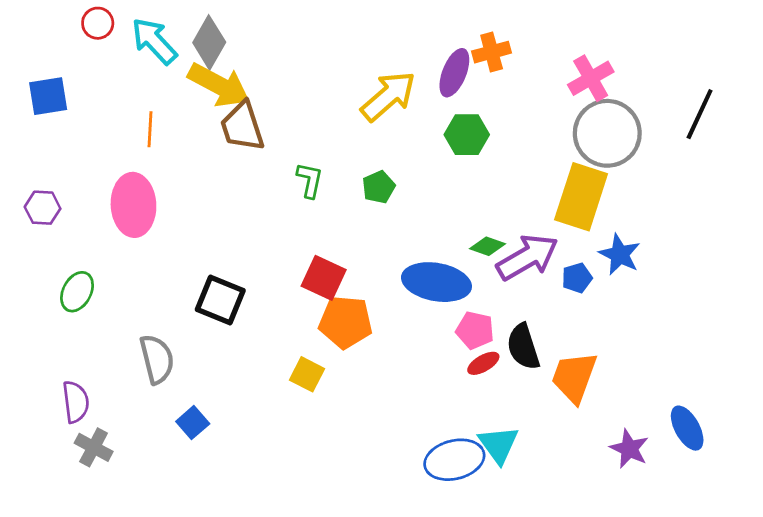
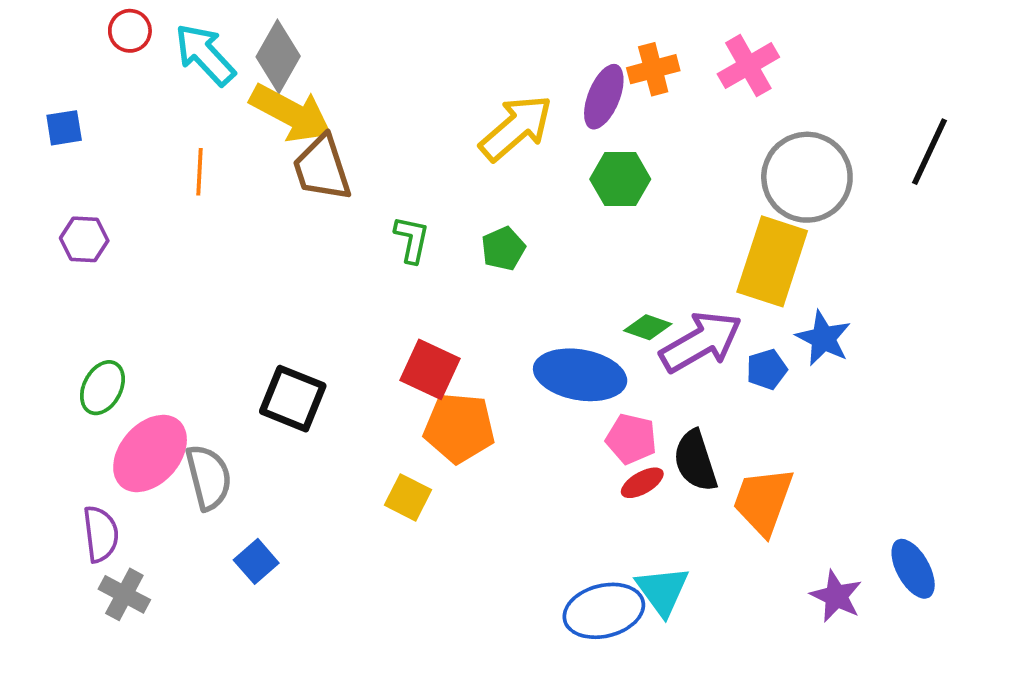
pink cross: (591, 78) -> (748, 66), moved
blue square: (48, 96) -> (64, 128), size x0.7
pink ellipse: (133, 205) -> (150, 453), moved, turned 44
purple hexagon: (43, 208) -> (84, 239), moved

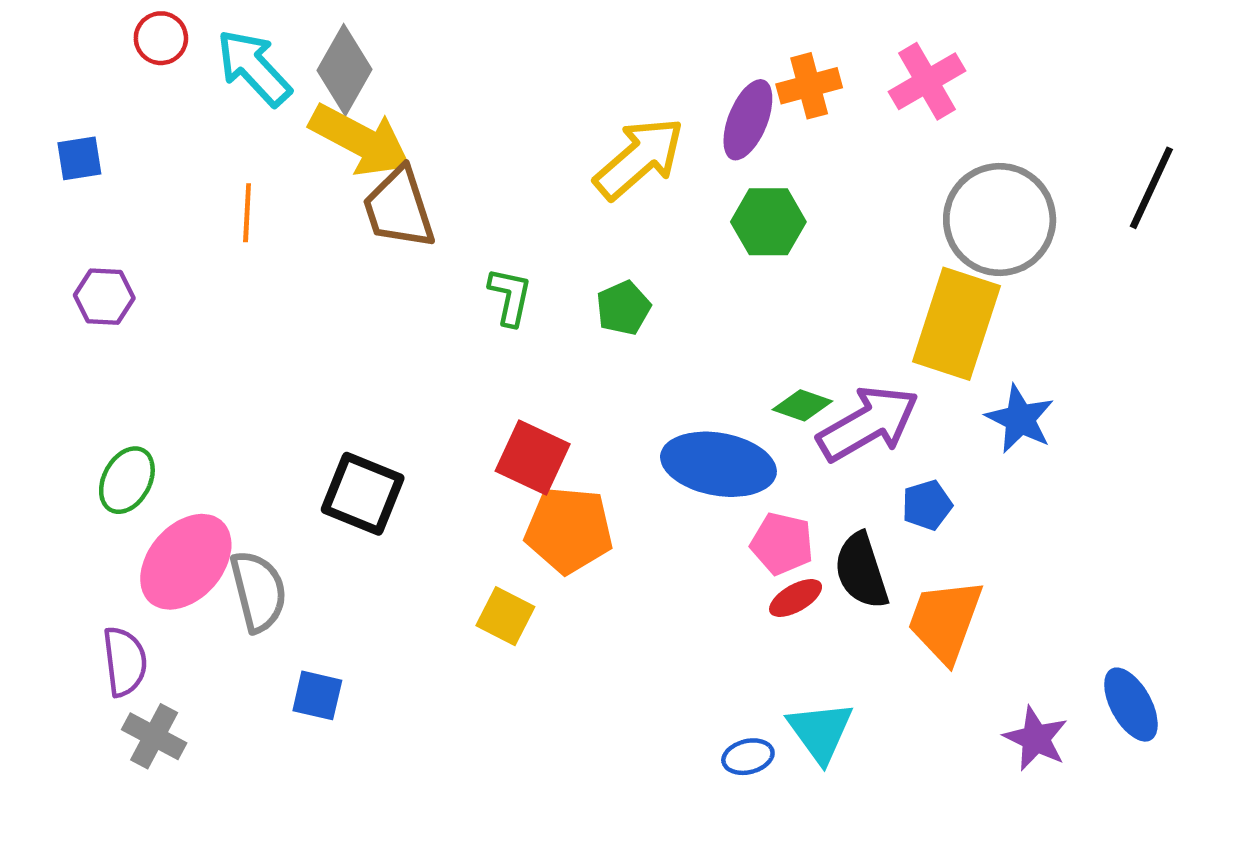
blue pentagon: (767, 369) -> (927, 505), moved
blue square: (256, 561) -> (317, 695), turned -36
blue ellipse: (604, 611) -> (748, 757), size x0.5

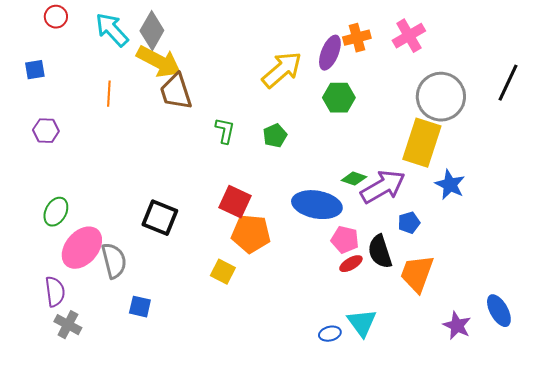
red circle: (161, 38) -> (56, 17), moved

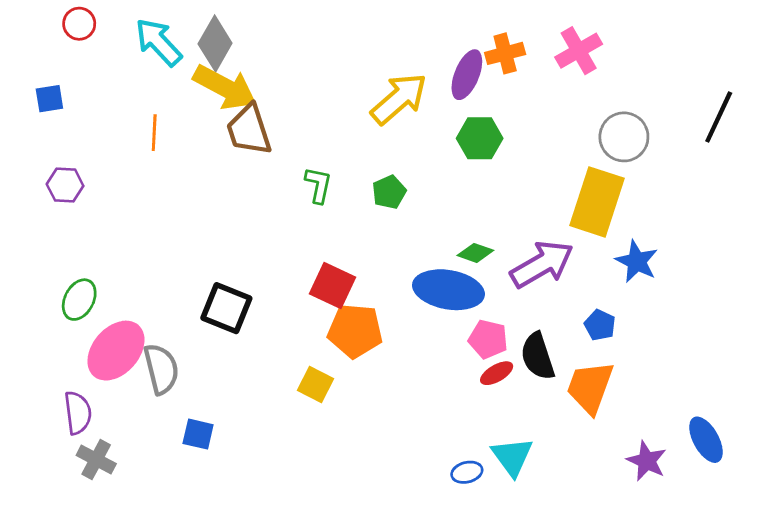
gray circle: (441, 97) -> (624, 137), size x0.7
green diamond: (354, 179) -> (475, 253), moved
blue pentagon: (409, 223) -> (600, 325), moved, turned -30

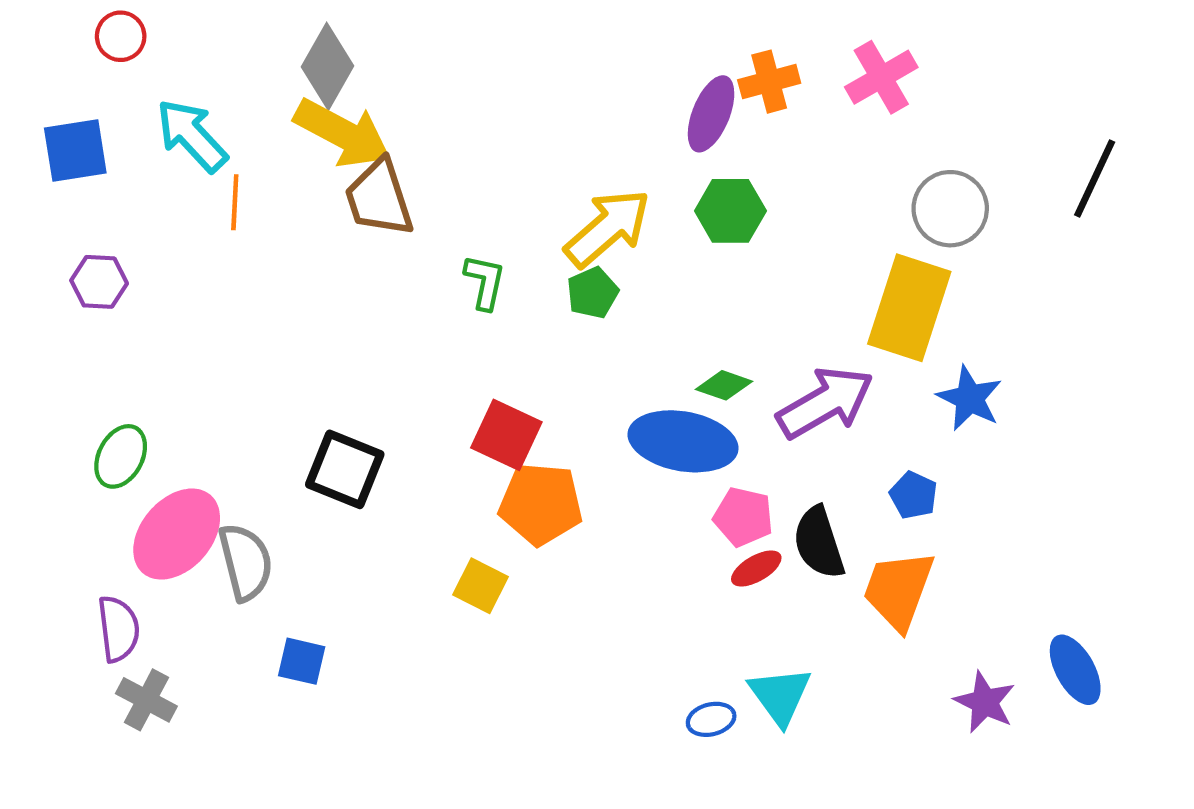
cyan arrow: (158, 42) -> (192, 135), moved
blue square: (49, 99) -> (75, 150), size x1.5
yellow arrow: (399, 99) -> (608, 228), moved

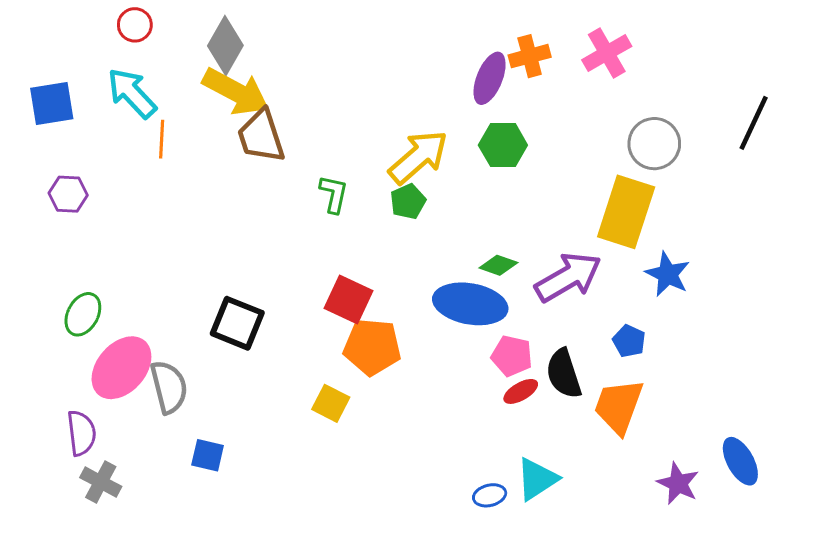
red circle: (121, 36) -> (135, 25), moved
cyan triangle: (780, 696) -> (537, 479), turned 33

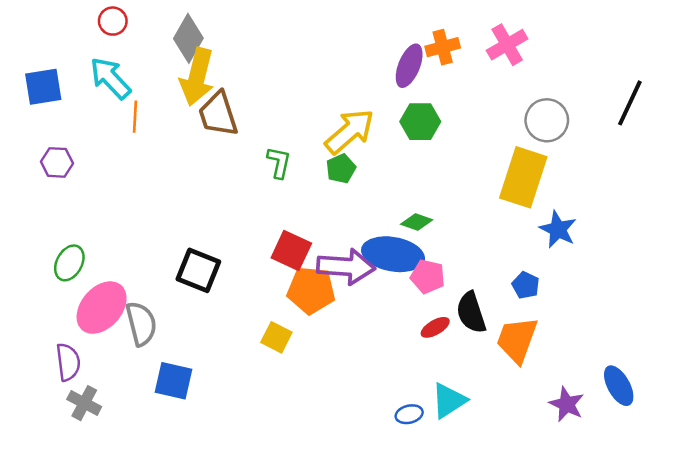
yellow arrow: (236, 92) -> (197, 77), turned 76
purple arrow: (568, 277) -> (346, 267), moved, turned 34
pink pentagon: (512, 356) -> (428, 277), moved
blue square: (208, 455) -> (174, 381), size x1.4

